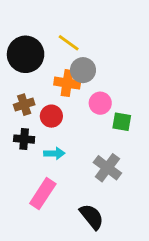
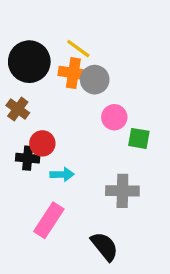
orange cross: (67, 83) -> (73, 73), moved
brown cross: (24, 105) -> (18, 109), moved, turned -36
red circle: (51, 116) -> (42, 143), moved
gray cross: (107, 168) -> (122, 191), turned -36

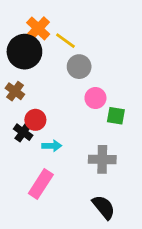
orange cross: (73, 73) -> (38, 28), moved, turned 35
black cross: (28, 158) -> (23, 132), turned 30
black semicircle: (104, 246) -> (104, 207), moved

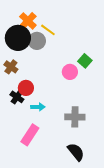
gray circle: (79, 67) -> (37, 41), moved
green square: (116, 116) -> (85, 61), moved, turned 32

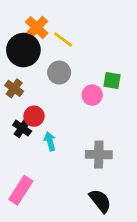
gray circle: (37, 41) -> (59, 73), moved
green square: (85, 61) -> (112, 80), turned -32
cyan arrow: (38, 107) -> (50, 141), turned -104
pink rectangle: (30, 135) -> (21, 190), moved

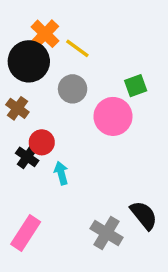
green square: (112, 80) -> (136, 86), moved, turned -30
pink circle: (92, 95) -> (113, 116), size x1.5
gray cross: (99, 155) -> (107, 233), moved, turned 30
black semicircle: (100, 201) -> (144, 215), moved

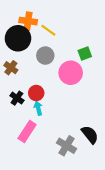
orange cross: (45, 34) -> (28, 21), turned -36
red circle: (42, 142) -> (36, 93), moved
pink rectangle: (26, 233) -> (27, 132), moved

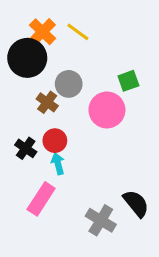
orange cross: (28, 21) -> (43, 32), turned 36
yellow line: (48, 30) -> (78, 32), moved
brown cross: (11, 68) -> (47, 102), moved

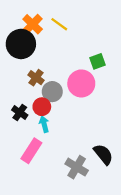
gray circle: (69, 84) -> (52, 92), moved

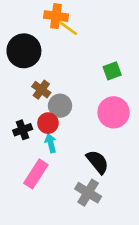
orange cross: (33, 24) -> (56, 16), moved, turned -36
pink circle: (81, 83) -> (114, 112), moved
black cross: (20, 112) -> (23, 130), turned 35
black semicircle: (103, 154) -> (97, 162), moved

